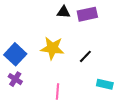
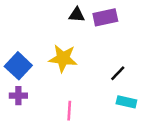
black line: (85, 56) -> (118, 73), moved
purple cross: (15, 79) -> (18, 96), turned -32

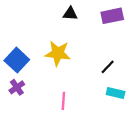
purple rectangle: (105, 17) -> (112, 16), moved
purple cross: (18, 96) -> (17, 87), turned -35

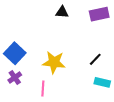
yellow star: (58, 53) -> (54, 62), moved
pink line: (63, 101) -> (43, 88), moved

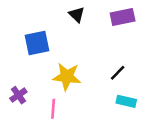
black triangle: (62, 12) -> (77, 14), turned 40
blue square: (15, 53) -> (37, 43), moved, turned 35

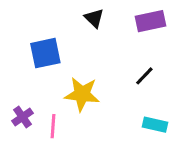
black line: (118, 73) -> (144, 76), moved
pink line: (53, 109) -> (53, 126), moved

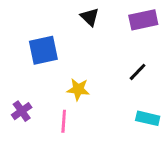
yellow star: (82, 94) -> (78, 89), size x0.7
pink line: (53, 126) -> (64, 121), moved

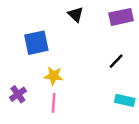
yellow star: (78, 89) -> (54, 76), moved

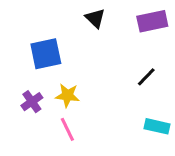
purple cross: (18, 94) -> (32, 102), moved
pink line: (54, 103) -> (67, 129), turned -30

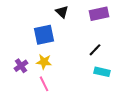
blue square: (46, 54) -> (44, 35), moved
cyan rectangle: (157, 126) -> (102, 72), moved

